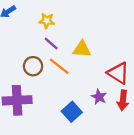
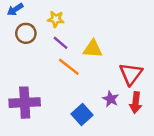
brown circle: (33, 66) -> (26, 33), moved
red triangle: (118, 73) -> (131, 74), turned 35

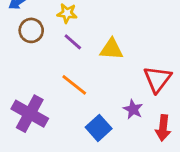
orange line: (69, 67) -> (74, 85), moved
purple cross: (25, 103) -> (30, 114), turned 32
red arrow: (136, 103) -> (163, 128), moved

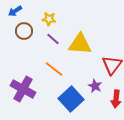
yellow triangle: (111, 49) -> (80, 44), size x1.4
blue square: (99, 128) -> (71, 99), size x1.4

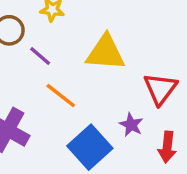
purple line: (53, 39) -> (40, 56), moved

